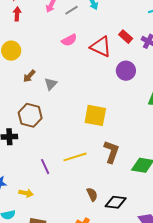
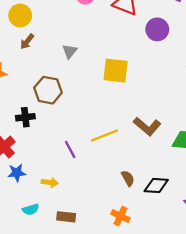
brown arrow: (29, 76) -> (27, 42), moved
yellow square: (95, 115) -> (116, 71), moved
brown L-shape: (112, 152) -> (147, 126), turned 115

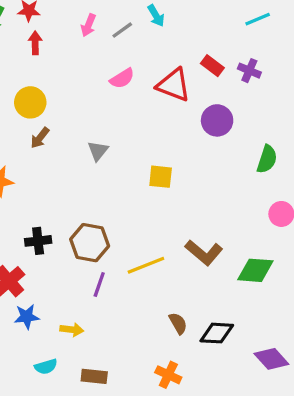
yellow square: (116, 71) -> (161, 177), size x0.7
brown hexagon: (48, 90) -> (90, 243), moved
purple line: (70, 149) -> (99, 285), turned 48

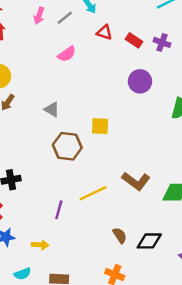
red triangle: (174, 85) -> (104, 32), moved, size x0.6
gray triangle: (98, 151) -> (52, 109), turned -35
brown hexagon: (90, 243) -> (67, 146), moved

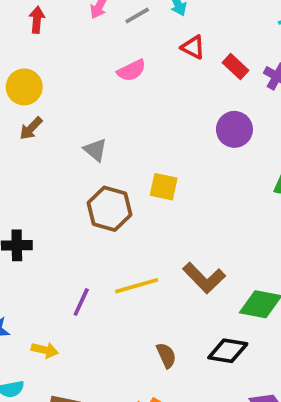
black diamond: (149, 241) -> (228, 351), moved

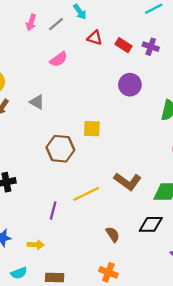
gray triangle: (95, 150) -> (37, 102), moved

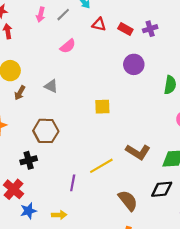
purple cross: (151, 47) -> (150, 29), turned -32
brown hexagon: (60, 149) -> (46, 131), moved
brown semicircle: (113, 234) -> (128, 201), size x1.5

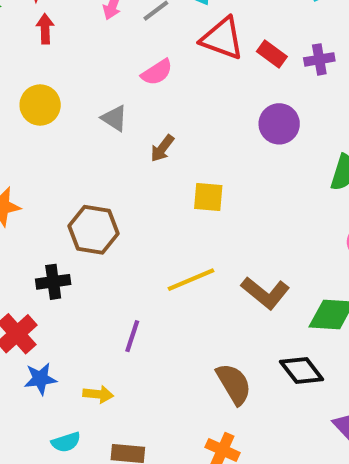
red triangle: (99, 24) -> (222, 38), size x1.6
gray triangle: (51, 86) -> (114, 118), moved
brown arrow: (20, 93) -> (162, 148), moved
yellow line: (101, 166) -> (191, 280), moved
black diamond: (162, 189) -> (302, 370), turned 50

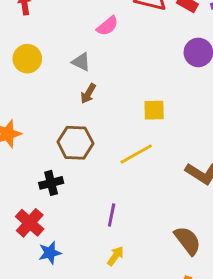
brown arrow: (162, 148) -> (88, 94), moved
yellow line: (191, 280) -> (136, 154), moved
yellow arrow: (98, 394) -> (116, 256), moved, turned -54

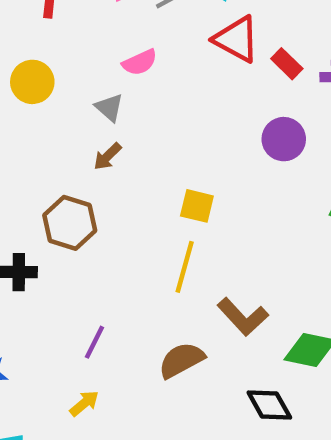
pink semicircle: (107, 26) -> (140, 62), moved
yellow line: (136, 154) -> (185, 267), moved, turned -60
brown semicircle: (188, 241) -> (181, 360), moved, turned -96

